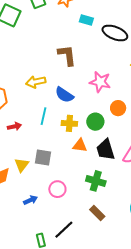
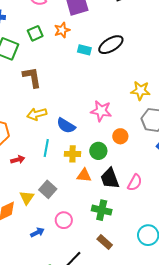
black ellipse: (115, 33) -> (111, 45), moved, turned -50
brown L-shape: (67, 55) -> (32, 77), moved
gray square: (43, 157) -> (48, 189), turned 36

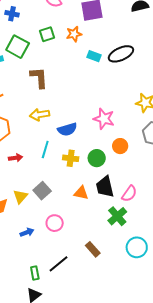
blue semicircle: (66, 126) -> (67, 129), turned -54
orange triangle: (84, 175) -> (81, 193), moved
green cross: (102, 210) -> (117, 216), moved, turned 30

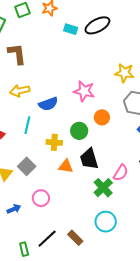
yellow cross: (71, 158) -> (54, 142), moved
pink semicircle: (129, 194) -> (121, 173), moved
cyan circle: (137, 247) -> (106, 222), moved
brown rectangle: (93, 249) -> (75, 238), moved

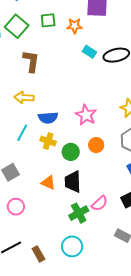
yellow cross: (54, 142) -> (48, 141), moved

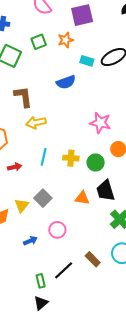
brown L-shape: (31, 61) -> (23, 97), moved
blue semicircle: (48, 118) -> (66, 82), moved
brown rectangle: (38, 254) -> (93, 259), moved

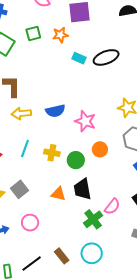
blue semicircle: (66, 82) -> (55, 111), moved

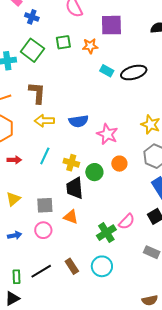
gray square: (19, 189) -> (45, 205), moved, turned 30
black trapezoid: (82, 189) -> (75, 188), moved
orange triangle: (58, 194) -> (71, 217), moved

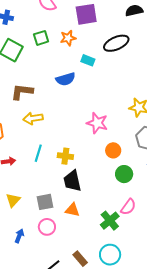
black ellipse: (134, 73) -> (116, 43), moved
brown L-shape: (37, 93) -> (22, 92), turned -80
blue semicircle: (79, 121) -> (66, 79), moved
green circle: (94, 172) -> (124, 174), moved
blue arrow: (15, 235) -> (19, 236), turned -48

